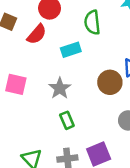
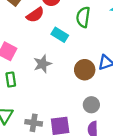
cyan rectangle: (71, 50) -> (60, 35), turned 35
green rectangle: (67, 120) -> (11, 80), moved

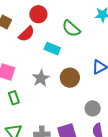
green semicircle: (83, 17) -> (71, 28), turned -48
brown circle: (85, 70) -> (70, 78), moved

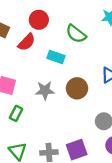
gray star: (41, 78) -> (45, 90), turned 30
green rectangle: (14, 98) -> (16, 113), turned 48

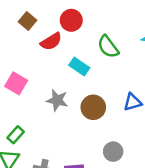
green rectangle: (16, 113) -> (16, 135), moved

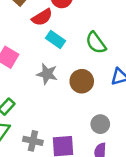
green semicircle: (108, 47) -> (96, 43), moved
cyan rectangle: (79, 67) -> (56, 39), moved

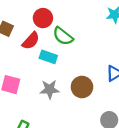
green semicircle: (96, 43) -> (63, 36), moved

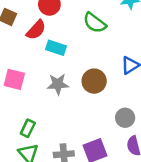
green semicircle: (63, 36) -> (95, 23), moved

